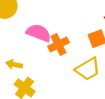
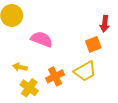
orange cross: (58, 45) -> (55, 76), moved

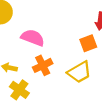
orange cross: (55, 76) -> (43, 65), moved

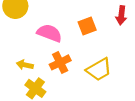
orange square: (88, 43) -> (87, 26), moved

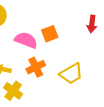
orange square: (87, 26) -> (50, 34), moved

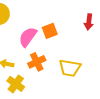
pink semicircle: (26, 40) -> (28, 37), turned -75
yellow trapezoid: (71, 74) -> (70, 68), turned 40

